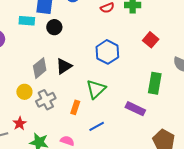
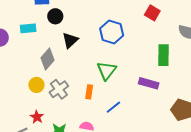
cyan rectangle: (27, 21) -> (28, 28), moved
black triangle: (64, 66) -> (70, 40), moved

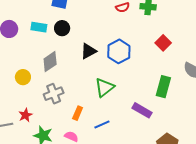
black circle: (55, 16) -> (62, 28), moved
black triangle: (70, 40) -> (88, 51), moved
yellow circle: (36, 85) -> (23, 77), moved
orange rectangle: (89, 92) -> (78, 113), moved

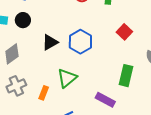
orange rectangle: (78, 113) -> (44, 93), moved

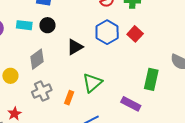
red square: (124, 32) -> (135, 34), moved
blue hexagon: (80, 42) -> (107, 32), moved

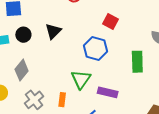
blue hexagon: (107, 32) -> (96, 48), moved
black triangle: (75, 47) -> (53, 31), moved
purple rectangle: (131, 104) -> (108, 92), moved

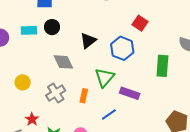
black triangle: (53, 31) -> (88, 41), moved
gray diamond: (22, 70) -> (63, 62), moved, turned -70

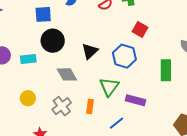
black circle: (52, 27) -> (53, 41), size x1.5
cyan rectangle: (29, 30) -> (28, 59), moved

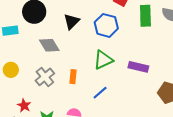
green rectangle: (166, 70) -> (145, 16), moved
green triangle: (109, 87) -> (103, 60), moved, turned 30
purple rectangle: (136, 100) -> (138, 67), moved

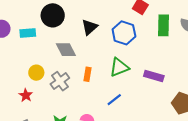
yellow circle: (11, 70) -> (36, 73), moved
orange rectangle: (73, 77) -> (88, 74), moved
red star: (24, 106) -> (26, 95), moved

